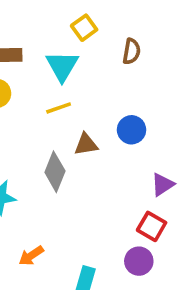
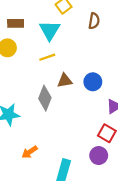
blue circle: (132, 130) -> (93, 82), moved

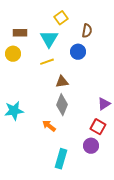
blue circle: (93, 82) -> (78, 52), moved
gray diamond: (45, 98) -> (62, 105), moved
orange arrow: (30, 152) -> (49, 126), moved, turned 72

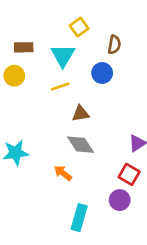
gray diamond: (62, 105) -> (80, 145), turned -55

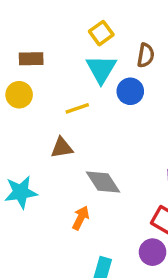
cyan triangle: (63, 55) -> (101, 69), moved
brown triangle: (80, 114) -> (62, 148), moved
orange arrow: (63, 173) -> (81, 218), turned 78

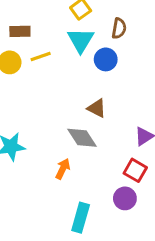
yellow line: (77, 108) -> (41, 56), moved
brown triangle: (62, 148) -> (97, 108), moved, turned 36

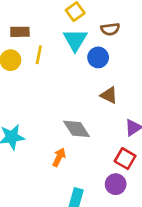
brown semicircle: (119, 28) -> (110, 29), turned 72
yellow line: (41, 56) -> (39, 55), turned -60
brown triangle: (97, 108) -> (109, 95), moved

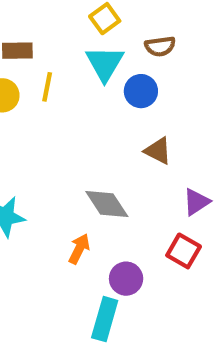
purple circle: (116, 184) -> (126, 279), moved

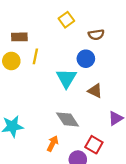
cyan triangle: (105, 63) -> (66, 78), moved
red square: (184, 251) -> (94, 145), moved

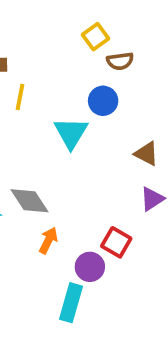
yellow square: (66, 20) -> (96, 37), moved
brown triangle: (95, 91) -> (146, 154), moved
gray diamond: (68, 119) -> (29, 201), moved

